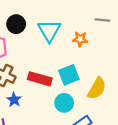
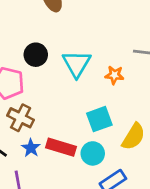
red rectangle: (40, 79) -> (61, 147), moved

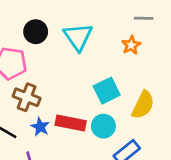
orange star: (114, 75) -> (131, 45), moved, turned -30

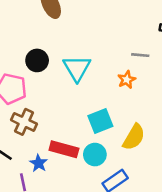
blue star: (40, 127) -> (39, 163), moved

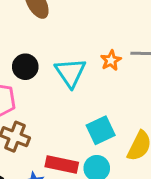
orange star: (127, 80) -> (111, 60), moved

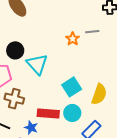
cyan triangle: (70, 72) -> (37, 64), moved

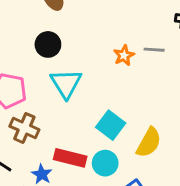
black circle: (15, 50) -> (48, 44), moved
cyan square: (72, 87) -> (111, 125), turned -30

